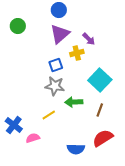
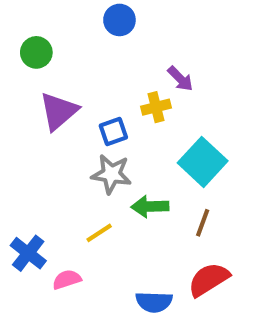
purple triangle: (60, 34) -> (59, 111), moved

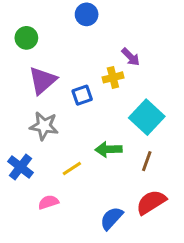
gray star: (111, 174) -> (44, 126), moved
blue cross: (28, 253) -> (21, 167), moved
blue semicircle: (154, 302) -> (112, 218), turned 130

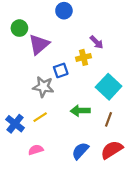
purple triangle: (43, 80) -> (39, 44), moved
gray star: (44, 126) -> (43, 87), moved
yellow line: (72, 168) -> (40, 117), moved
blue semicircle: (112, 218) -> (80, 151), moved

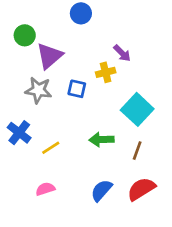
blue square: (61, 70) -> (77, 89), turned 32
gray star: (43, 87) -> (38, 90), moved
blue cross: (15, 124) -> (19, 133), moved

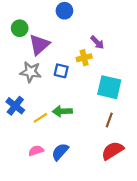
cyan square: (137, 109) -> (109, 87), turned -30
green arrow: (101, 140) -> (62, 111), moved
blue semicircle: (101, 190) -> (60, 152), moved

